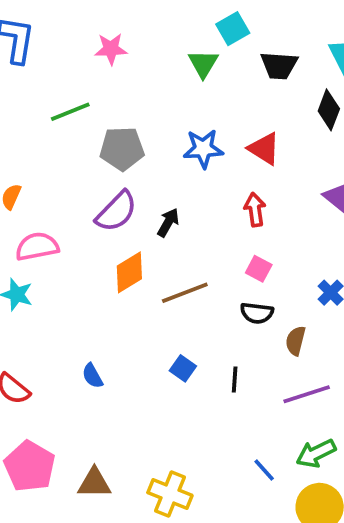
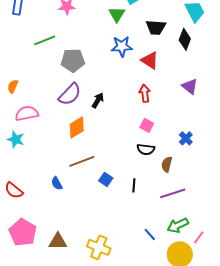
black trapezoid: (279, 66) -> (156, 27), moved
blue star: (203, 149) -> (122, 46), moved
brown line: (185, 293) -> (82, 161), moved

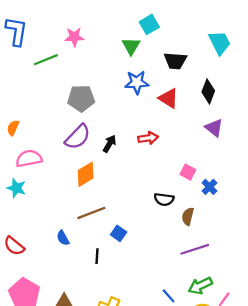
black diamond: (185, 39) -> (208, 91), moved
green line: (45, 40) -> (46, 60), moved
red arrow: (145, 93) -> (148, 138), moved, turned 90
pink square: (147, 125) -> (188, 172), moved
black line: (134, 185) -> (97, 256), moved

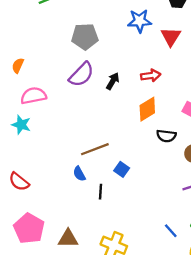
red triangle: (169, 98) -> (171, 37), turned 30
orange diamond: (86, 174) -> (147, 109), moved
blue semicircle: (63, 238) -> (79, 174), moved

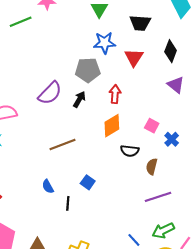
gray pentagon: (85, 37) -> (88, 70), moved
red arrow: (151, 76) -> (115, 94), turned -78
brown line: (95, 149) -> (63, 145), moved

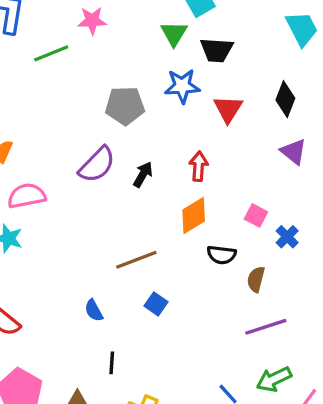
black trapezoid: (140, 23) -> (217, 50), moved
gray pentagon: (88, 70) -> (125, 106), moved
brown line: (63, 145) -> (136, 260), moved
black line: (68, 203) -> (112, 363), moved

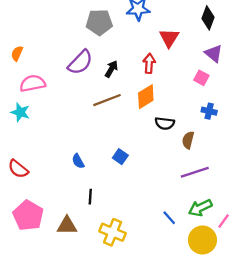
red triangle: (228, 109) -> (169, 38), moved
pink square: (256, 215) -> (201, 78), moved
blue cross: (287, 237) -> (209, 111), turned -32
brown line: (136, 260) -> (107, 100), moved

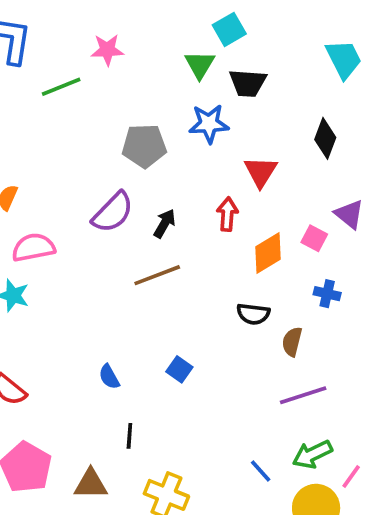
purple triangle: (214, 53) -> (349, 214), moved
orange diamond: (146, 97) -> (268, 253), moved

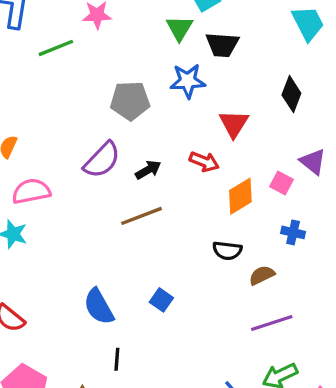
red arrow: (227, 214) -> (204, 162), turned 108
black arrow: (165, 223) -> (148, 170), turned 30
brown semicircle: (292, 342) -> (262, 275), turned 50
blue semicircle: (109, 377) -> (99, 307), size x1.6

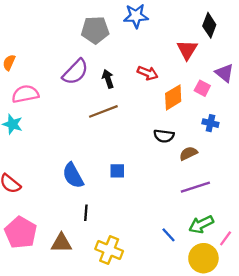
red triangle: (234, 124) -> (187, 50), moved
black arrow: (148, 170) -> (108, 79), turned -78
blue square: (161, 300) -> (117, 171), turned -35

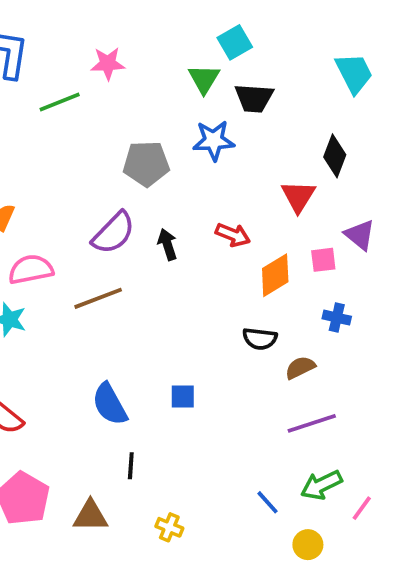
pink square: (202, 88) -> (323, 260), turned -35
brown line: (103, 111) -> (98, 298), moved
yellow cross: (109, 250) -> (169, 527), size x0.6
yellow circle: (203, 258) -> (308, 545), moved, size x0.6

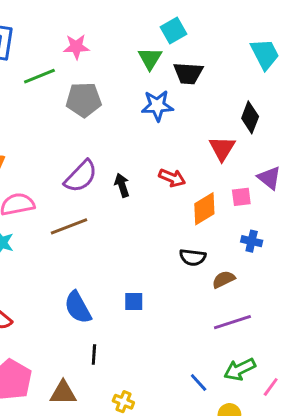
gray pentagon: (146, 164) -> (84, 100), moved

